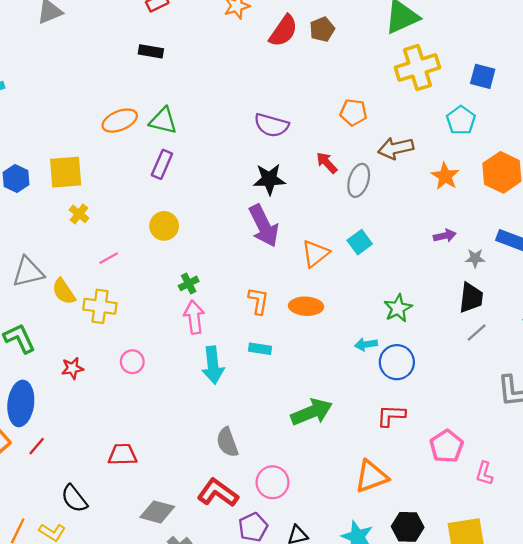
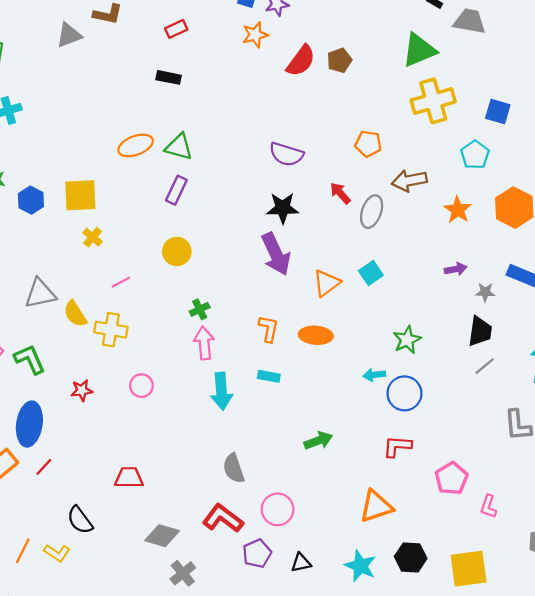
green arrow: (312, 412) -> (318, 441), size x0.7

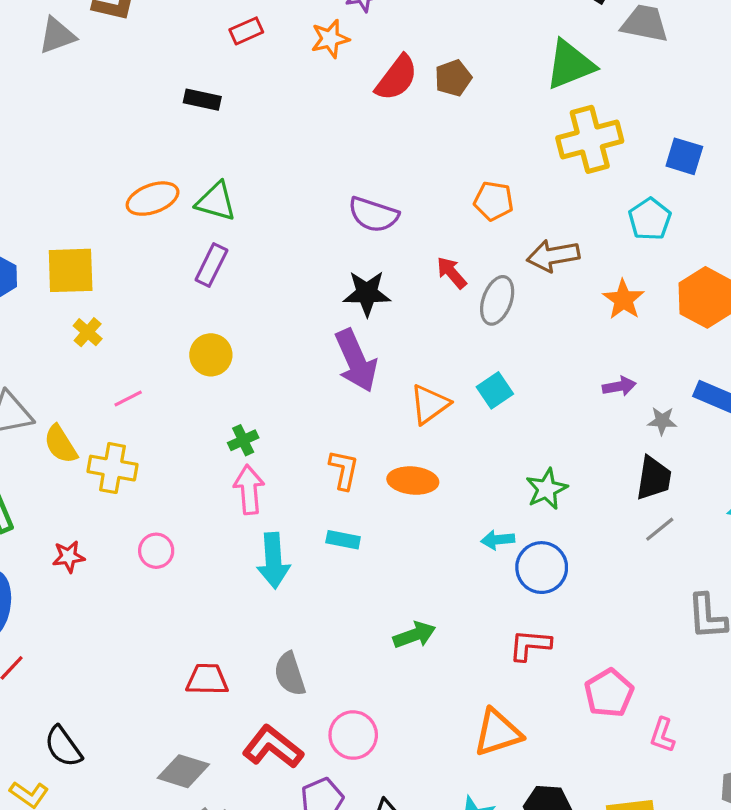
red rectangle: (176, 29) -> (246, 31), moved
red trapezoid: (129, 478) -> (207, 679), moved

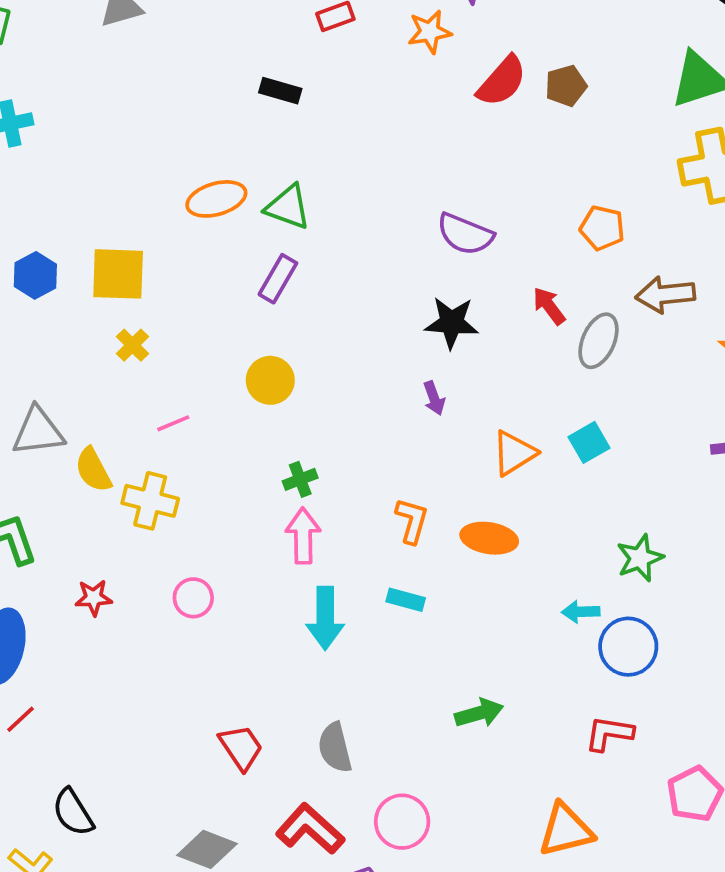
purple arrow: (356, 361) -> (434, 398), size x0.5
red trapezoid: (207, 679) -> (241, 747), turned 51

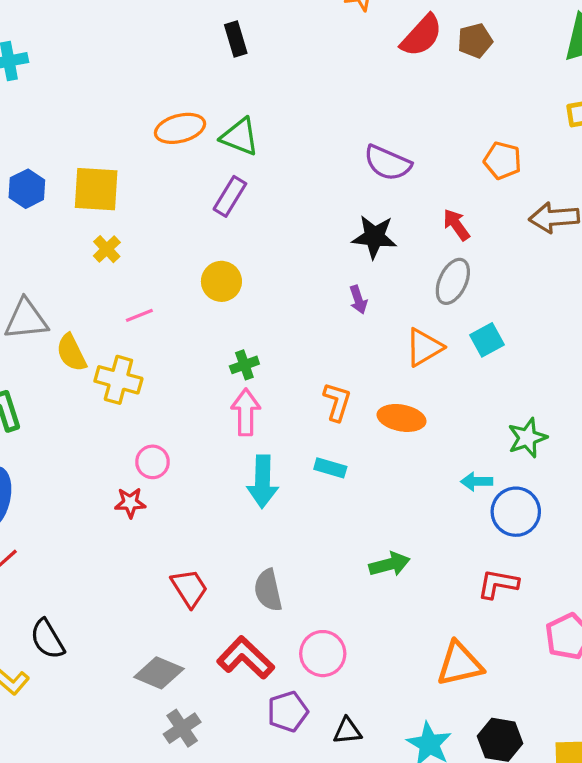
black rectangle: (280, 91) -> (236, 39), turned 56
gray ellipse: (599, 341) -> (453, 281), moved
red star: (94, 598) -> (130, 503), moved

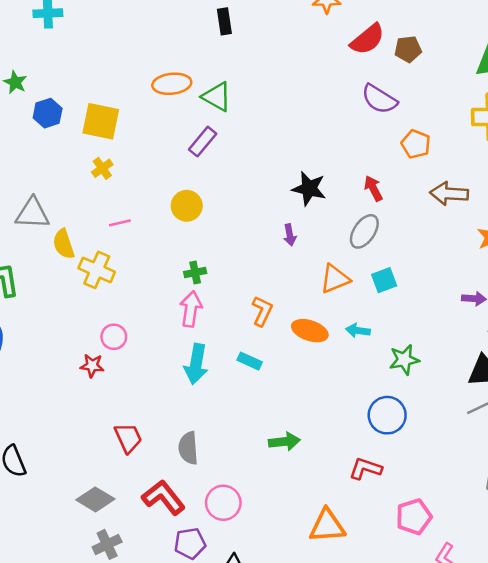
purple semicircle: (388, 163) -> (379, 99), moved
cyan arrow: (477, 481) -> (358, 330), moved

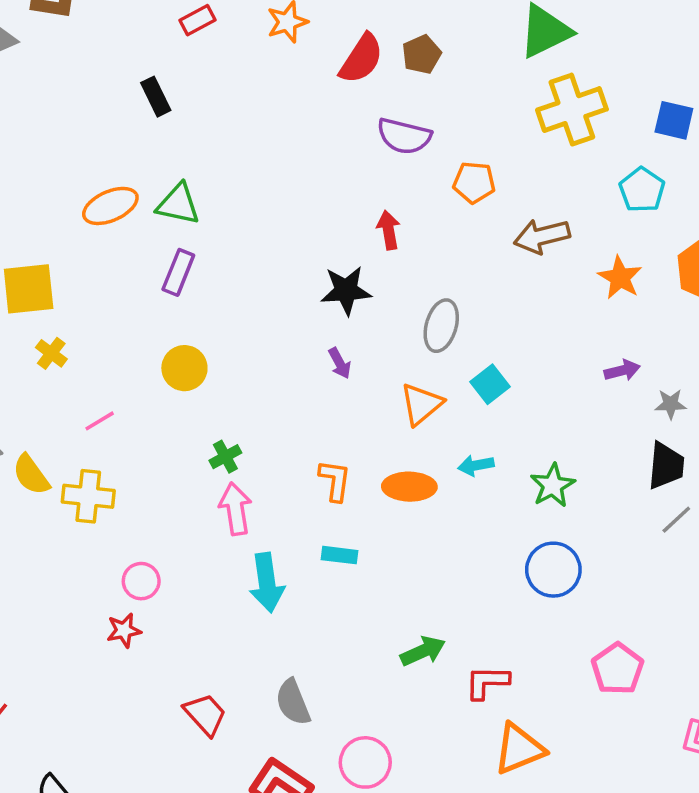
red arrow: (373, 188) -> (388, 230), moved, turned 35
red L-shape: (365, 469) -> (487, 682), moved
pink pentagon: (414, 517) -> (617, 669), moved

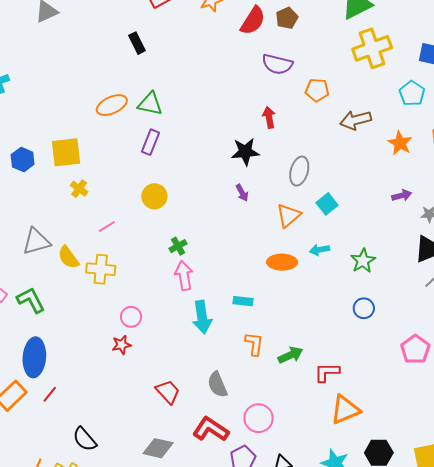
orange L-shape: (335, 480) -> (254, 344), moved
blue circle: (553, 570) -> (364, 308), size x0.7
pink pentagon: (617, 669) -> (415, 349), moved

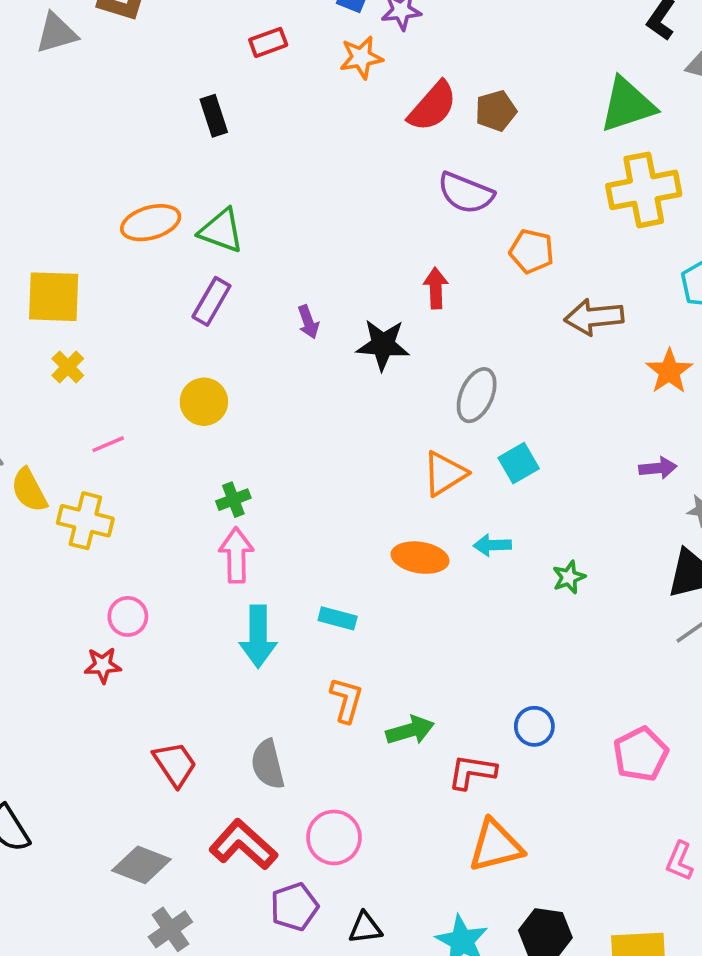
purple arrow: (242, 193) -> (308, 322), moved
green star: (363, 261) -> (569, 577), size x0.7
blue circle: (364, 308) -> (534, 726), moved

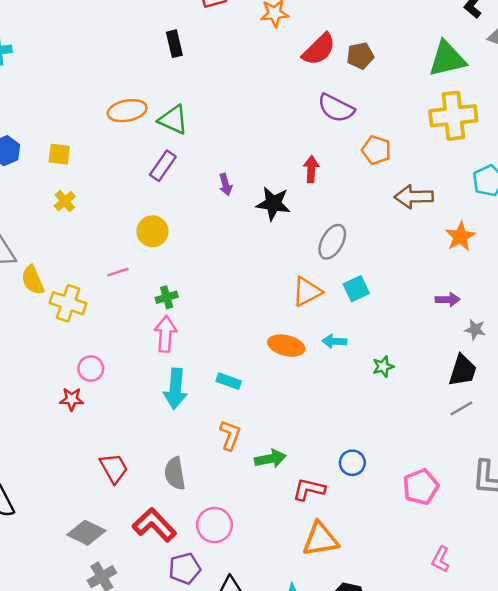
yellow square: (54, 297) -> (59, 154), size x0.6
pink line: (108, 444) -> (118, 272), moved

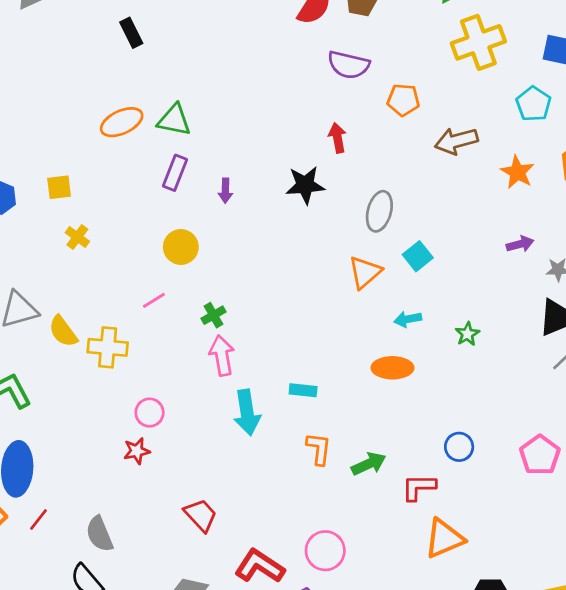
black rectangle: (174, 44) -> (131, 33), moved
purple arrow: (225, 184) -> (225, 191), moved, turned 30
orange ellipse: (286, 346) -> (392, 368), moved
gray semicircle: (175, 473) -> (99, 534), moved

